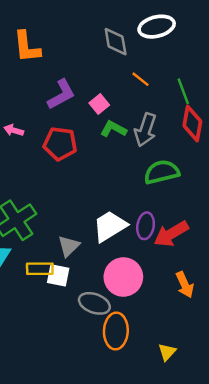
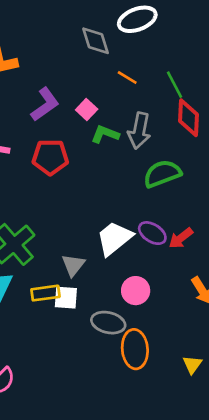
purple ellipse: (146, 226) -> (152, 233), turned -60
red arrow: (171, 234) -> (181, 238), size x0.7
pink circle: (123, 277) -> (136, 291), size x0.7

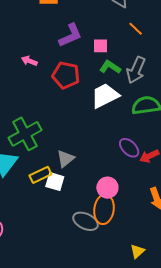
pink square: (87, 109) -> (100, 46), turned 35
white trapezoid: (114, 238) -> (105, 96), moved
yellow rectangle: (45, 293) -> (40, 175), turned -30
gray ellipse: (108, 323) -> (85, 221), moved
orange ellipse: (135, 349) -> (104, 209), moved

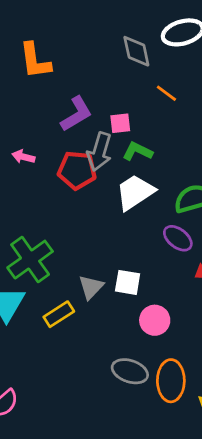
gray arrow: (136, 70) -> (99, 152), moved
purple ellipse: (129, 148) -> (178, 238), moved
white square: (55, 182) -> (128, 282), moved
orange ellipse: (104, 209) -> (171, 381), moved

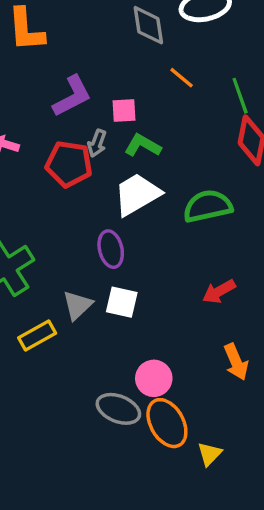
gray arrow: (99, 152) -> (97, 143), size x0.6
purple ellipse: (178, 238) -> (111, 249), moved, turned 36
pink circle: (155, 320) -> (154, 378), moved
orange ellipse: (171, 381) -> (167, 423), turned -33

